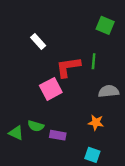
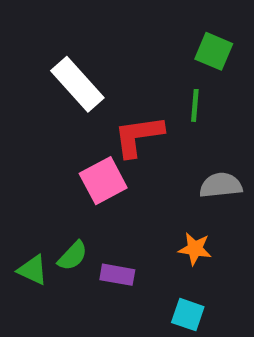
white rectangle: (38, 42) -> (77, 84), size x1.6
green line: (94, 61) -> (195, 105), moved
green semicircle: (36, 126) -> (73, 256), turned -63

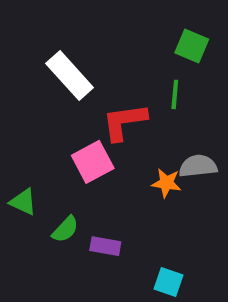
orange star: (195, 249) -> (166, 183), moved
green triangle: (33, 270) -> (23, 202), moved

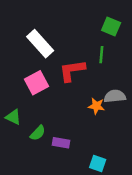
pink square: (93, 162) -> (36, 83), moved

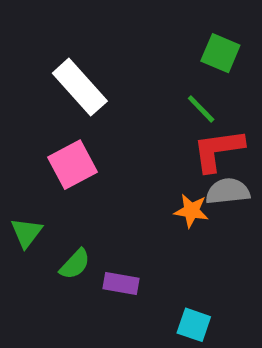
green line: (101, 55) -> (201, 109), turned -49
red L-shape: (72, 71) -> (218, 150), moved
green triangle: (13, 117) -> (26, 233), turned 42

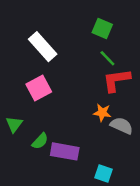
green square: (220, 53) -> (102, 28), moved
gray semicircle: (228, 191) -> (122, 126), moved, turned 30
purple rectangle: (121, 284) -> (65, 151), size x1.5

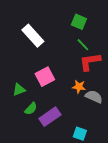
pink square: (39, 88) -> (45, 77), moved
green triangle: (14, 124) -> (19, 90), moved, turned 32
purple rectangle: (65, 151) -> (50, 117), turned -45

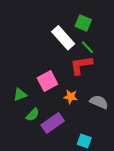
white rectangle: (33, 36) -> (63, 38), moved
red L-shape: (90, 62) -> (81, 65), moved
orange star: (79, 87) -> (71, 97), moved

